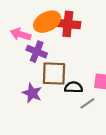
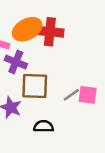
black semicircle: (74, 87) -> (44, 126), moved
gray line: (87, 103) -> (71, 95), moved

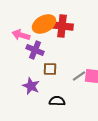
brown square: (35, 86) -> (50, 69), size x0.6

